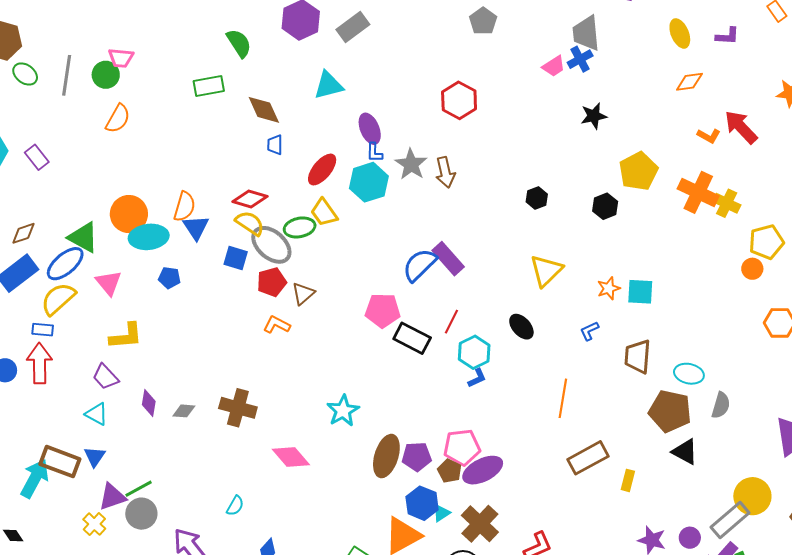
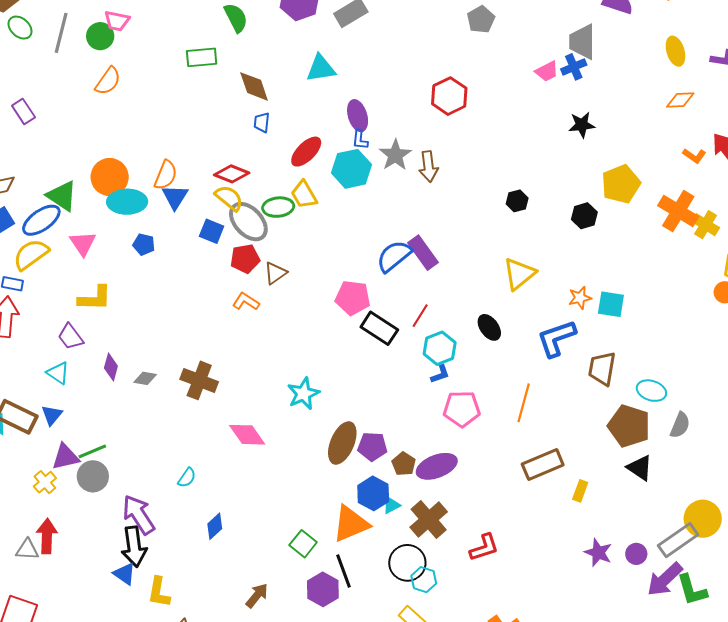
blue L-shape: (589, 331) -> (556, 338), size x2.0
pink pentagon: (462, 447) -> (462, 409), moved

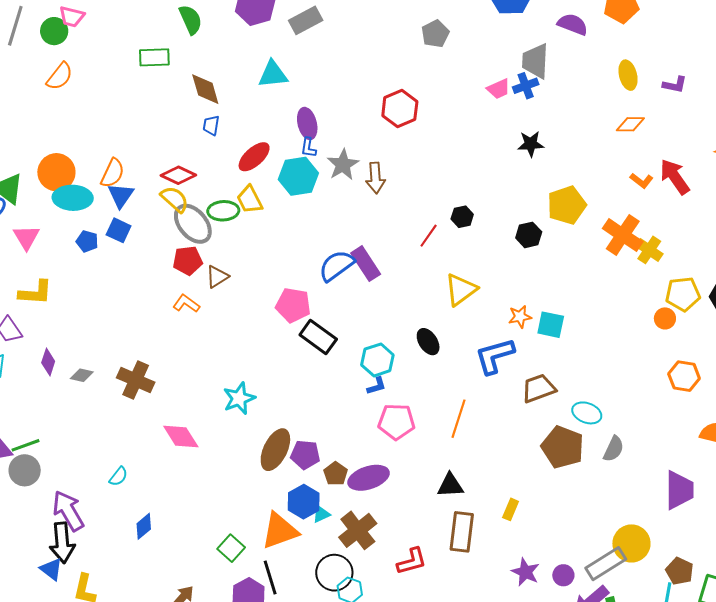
blue square: (212, 231) -> (119, 230), moved
red line: (420, 316) -> (429, 236), moved
brown trapezoid: (602, 368) -> (539, 388), turned 57
brown rectangle: (543, 464) -> (462, 532), moved, turned -63
black triangle: (640, 468) -> (450, 485), moved, turned -40

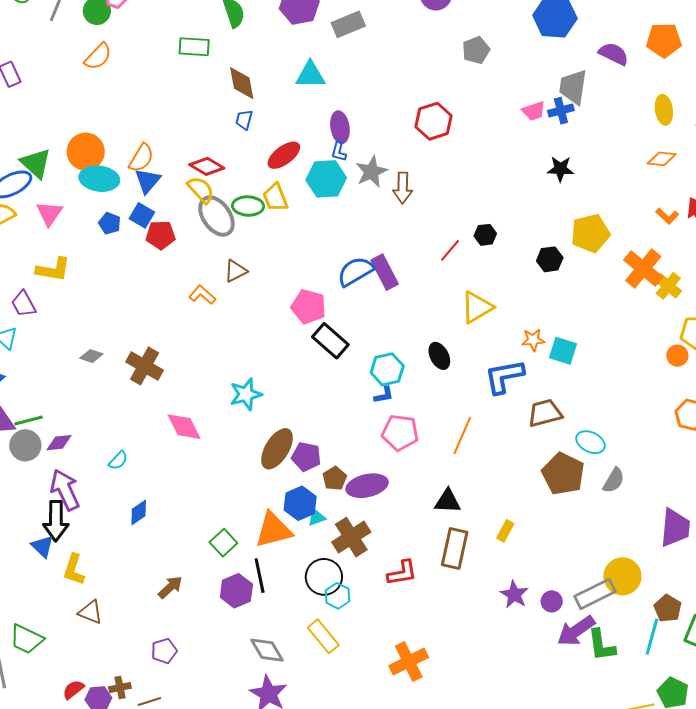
red pentagon: (188, 261) -> (161, 235), moved
purple diamond: (48, 362) -> (59, 443), moved, turned 60

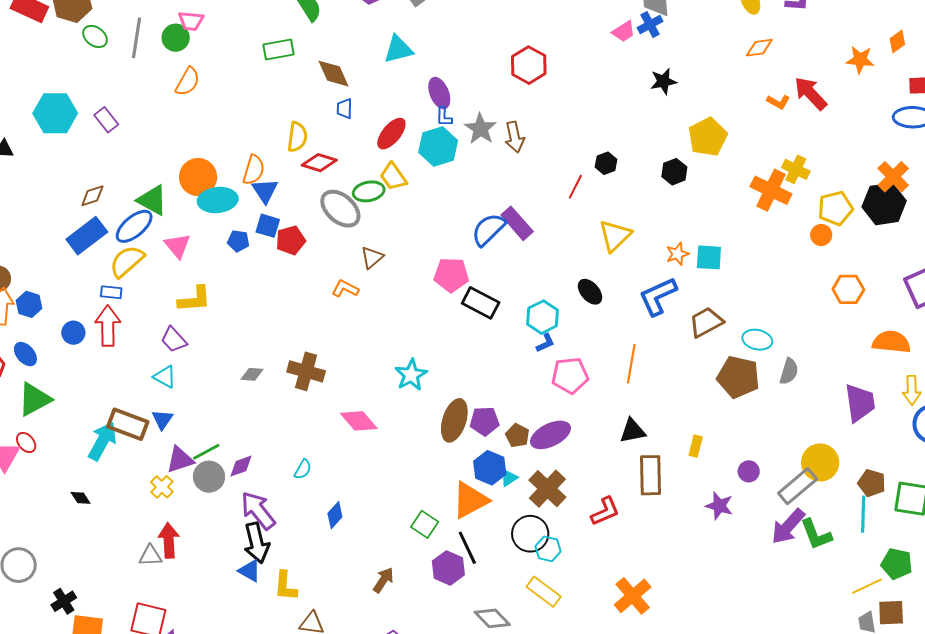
yellow semicircle: (201, 190) -> (297, 137), moved, turned 64
orange cross: (643, 268) -> (771, 190), moved
purple circle: (552, 601) -> (749, 471), moved

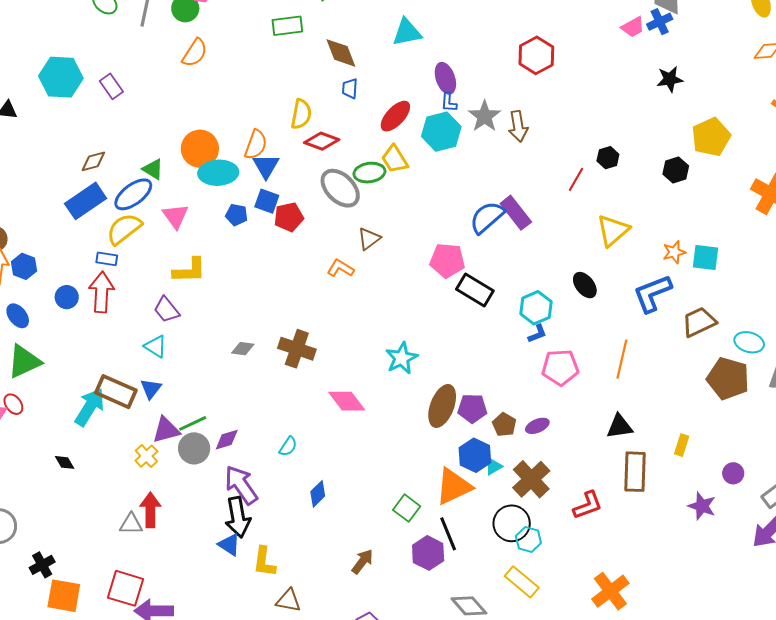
green triangle: (152, 200) -> (153, 169), size x0.7
purple ellipse: (550, 435) -> (537, 426), size x0.6

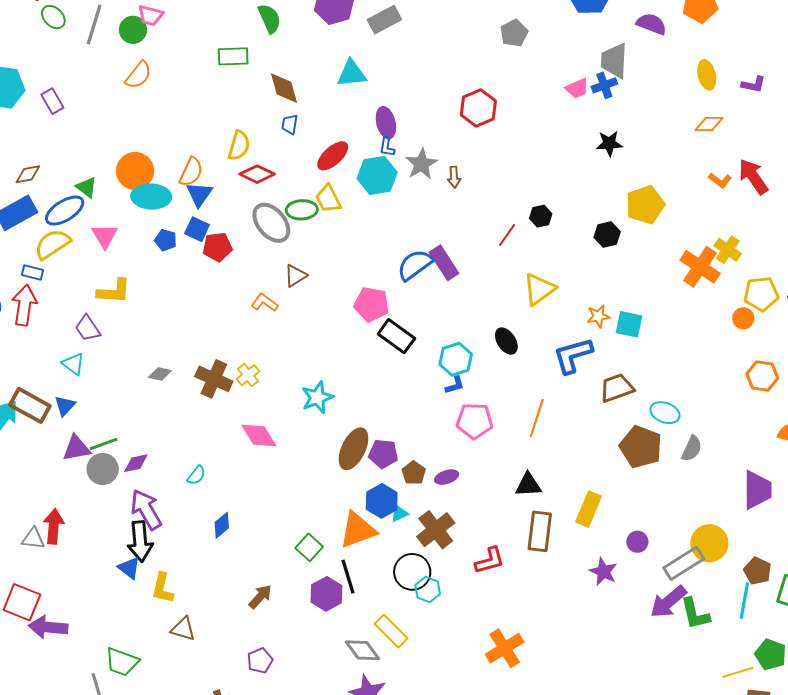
brown arrow: (518, 126) -> (454, 177), size x0.7
yellow rectangle: (682, 445) -> (589, 509), size x1.6
yellow cross: (146, 456) -> (248, 375), moved
yellow rectangle: (522, 582) -> (391, 631), moved

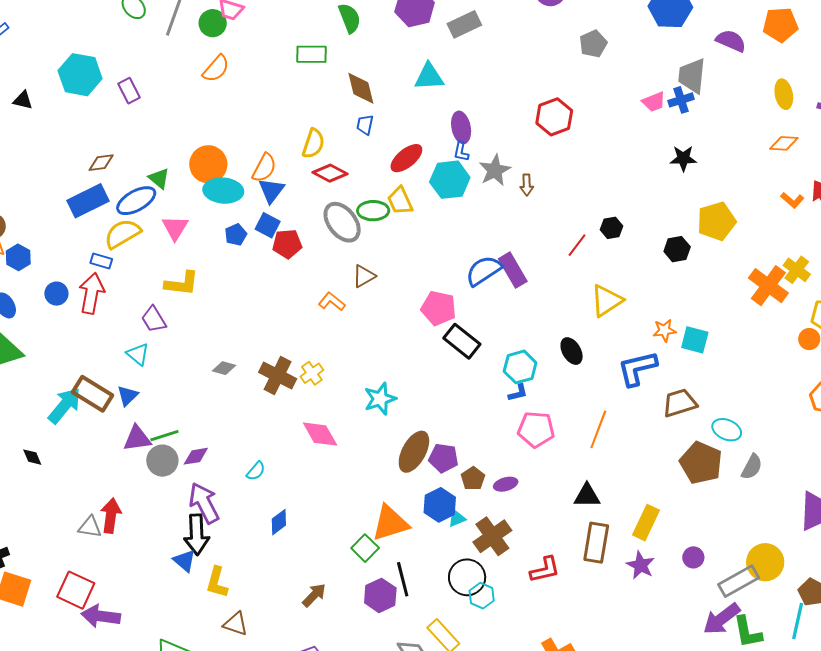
blue pentagon: (166, 240) -> (236, 235), turned 30
orange triangle: (358, 530) -> (390, 523), moved
purple star: (603, 572) -> (641, 565), moved

